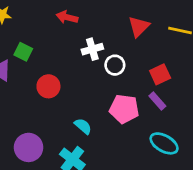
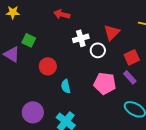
red triangle: (139, 27) -> (112, 32), moved
cyan semicircle: (83, 126) -> (66, 86), moved, turned -144

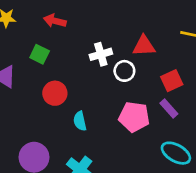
red arrow: (62, 14) -> (55, 21), moved
red triangle: (112, 32) -> (144, 46), turned 42
green square: (29, 40) -> (40, 54), moved

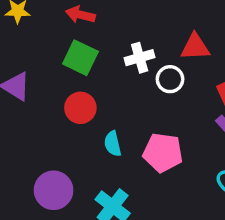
green square: (40, 54) -> (80, 58), moved, size x1.4
pink pentagon: (134, 117) -> (163, 153), moved

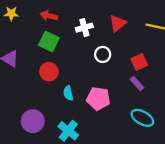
red triangle: (195, 47) -> (118, 23), moved, turned -36
white cross: (140, 58) -> (84, 28), moved

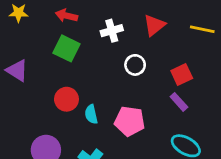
red circle: (49, 72) -> (66, 99), moved

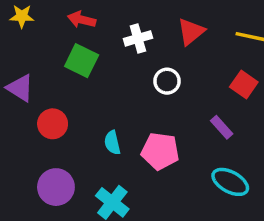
red square: (182, 75) -> (244, 85), moved, turned -30
red circle: (66, 99) -> (53, 124), moved

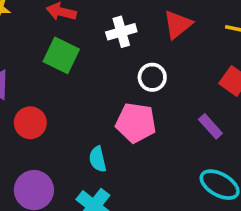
cyan semicircle: (112, 143) -> (98, 159), moved
pink pentagon: (160, 151) -> (136, 123), moved

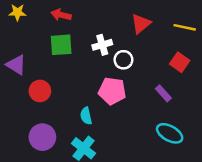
white cross: (121, 32) -> (102, 45), moved
green square: (61, 55) -> (61, 45), turned -30

